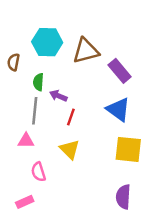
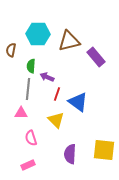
blue triangle: (118, 110) -> (78, 102), moved
yellow square: (128, 149) -> (104, 150), moved
purple semicircle: (123, 197) -> (70, 154), moved
pink rectangle: (25, 202) -> (28, 165), moved

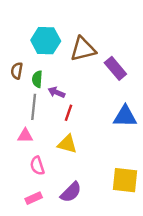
brown semicircle: (11, 50) -> (17, 71), moved
blue triangle: (78, 102) -> (125, 116), moved, turned -35
yellow triangle: (56, 120) -> (67, 144), turned -30
purple semicircle: (70, 154) -> (71, 192), moved, turned -138

